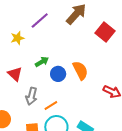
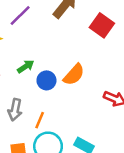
orange semicircle: (80, 70) -> (74, 75), turned 72
orange line: (51, 105) -> (40, 120), turned -32

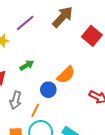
blue circle: (46, 80) -> (48, 90), moved

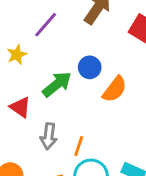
green arrow: (27, 65) -> (57, 84), size x1.5
blue circle: (48, 90) -> (90, 67), moved

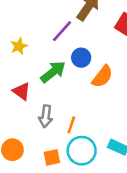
purple line: (46, 25) -> (62, 31), moved

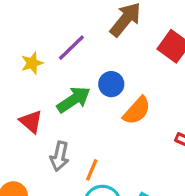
purple line: (62, 31) -> (71, 48), moved

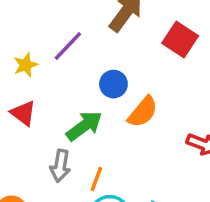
green arrow: (74, 100) -> (84, 126), moved
red triangle: (31, 122) -> (23, 113), moved

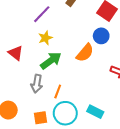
yellow star: (26, 65) -> (45, 38), moved
blue circle: (113, 84) -> (101, 36), moved

